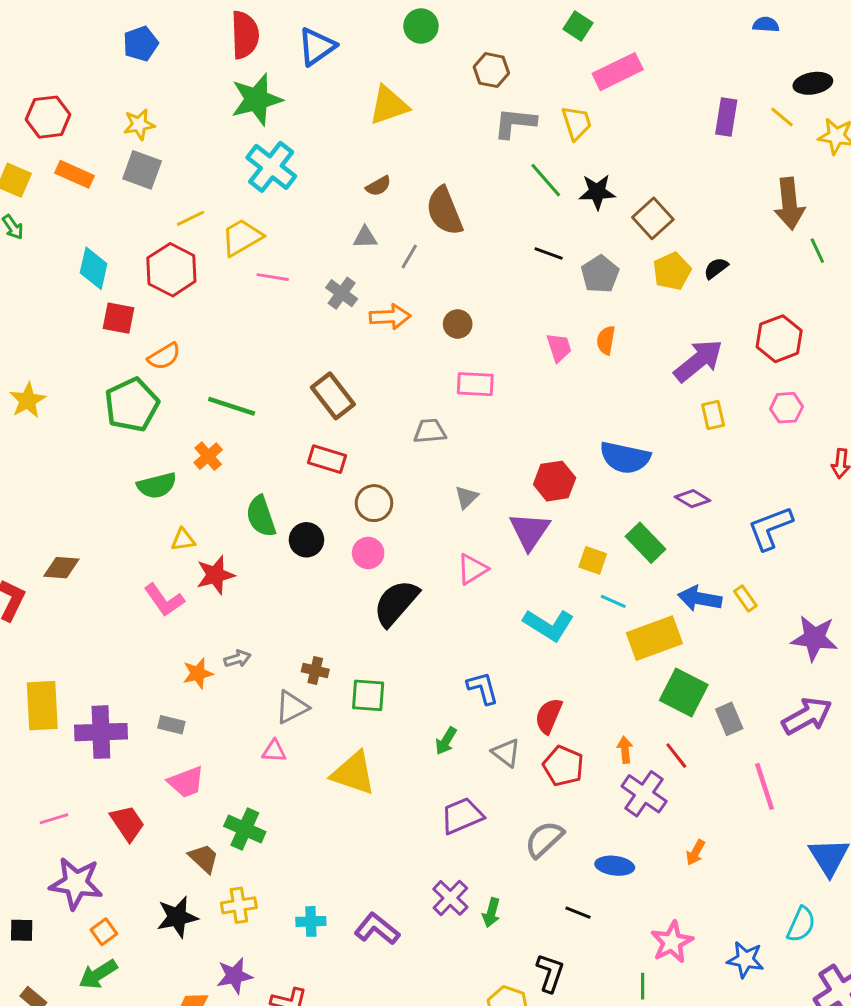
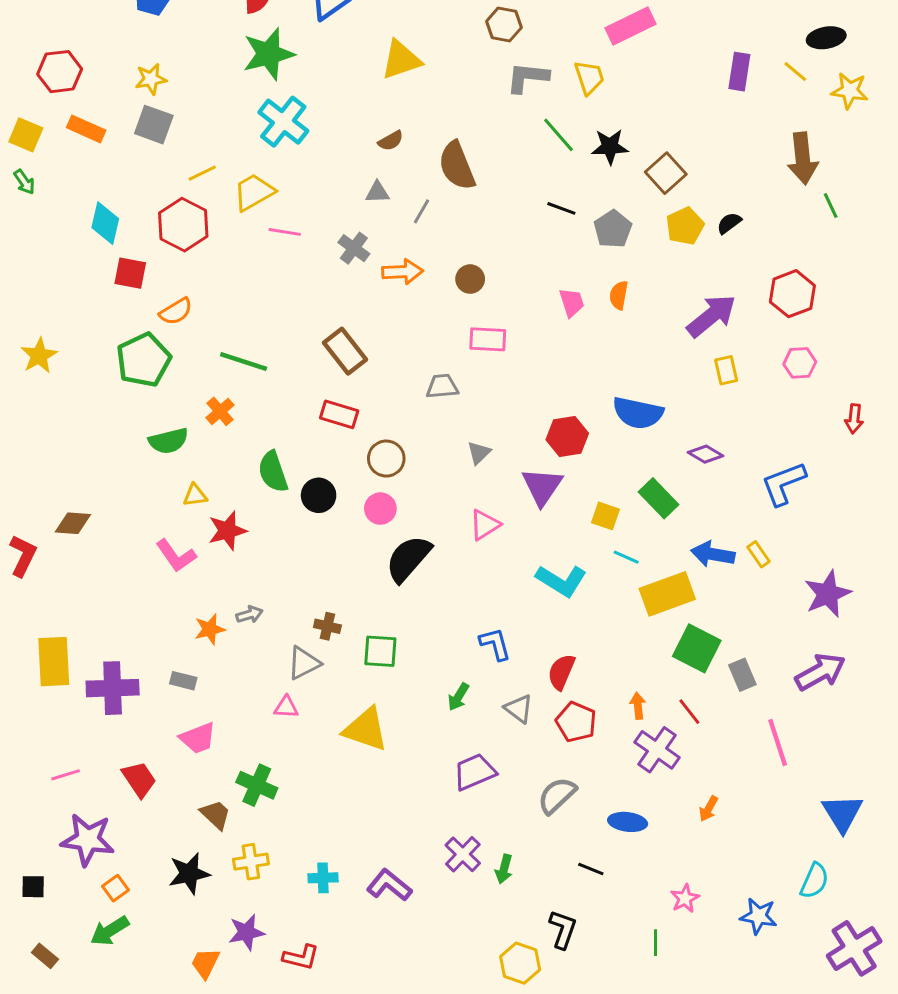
purple star: (814, 638) -> (828, 594), turned -30
pink star: (672, 942) -> (685, 898), size x0.7

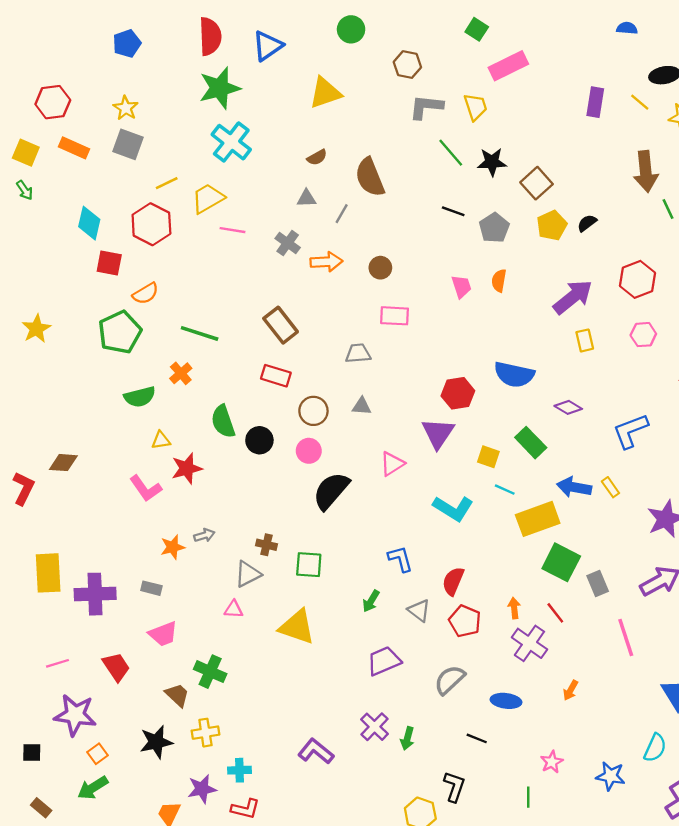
yellow star: (151, 79) -> (126, 108), turned -30
gray triangle: (479, 453) -> (362, 406), moved, turned 48
cyan cross: (323, 878) -> (239, 770), moved

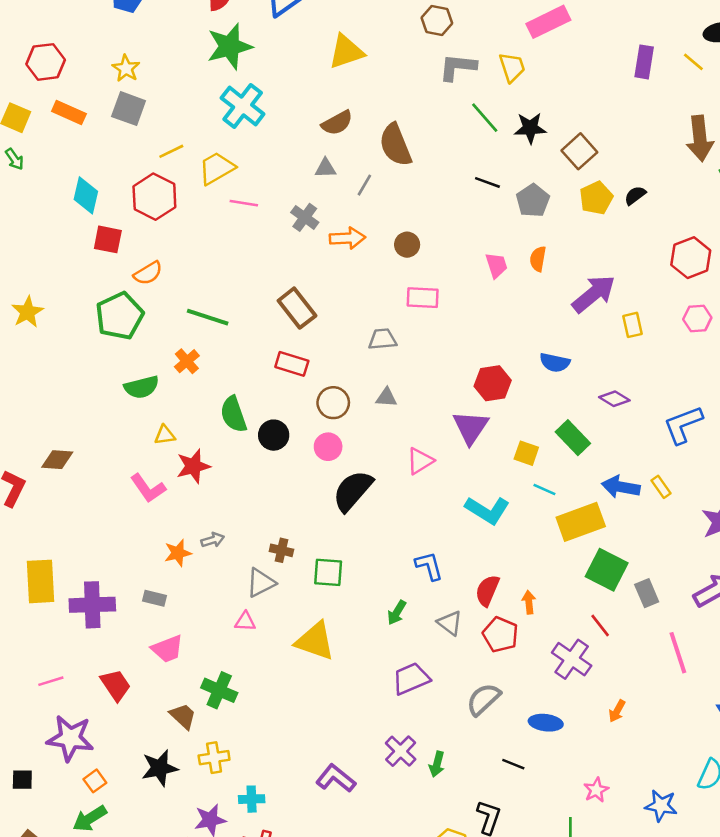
brown semicircle: (317, 157) -> (337, 123), size x1.4
purple arrow: (573, 297) -> (594, 294), moved
blue semicircle: (514, 375) -> (555, 363), size x0.7
orange arrow: (514, 608) -> (529, 602), moved

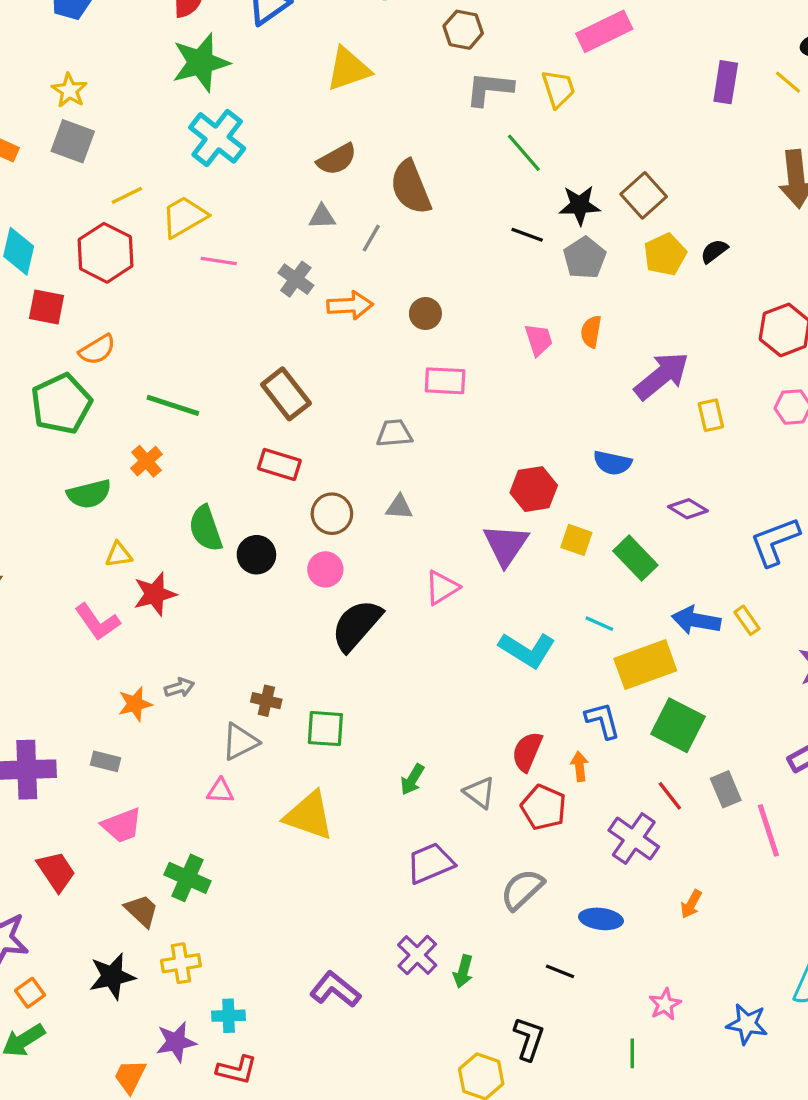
black star: (530, 128) -> (580, 205), moved
yellow square: (526, 453) -> (576, 540), moved
blue L-shape: (429, 566) -> (603, 720), moved
gray rectangle: (647, 593) -> (726, 789), moved

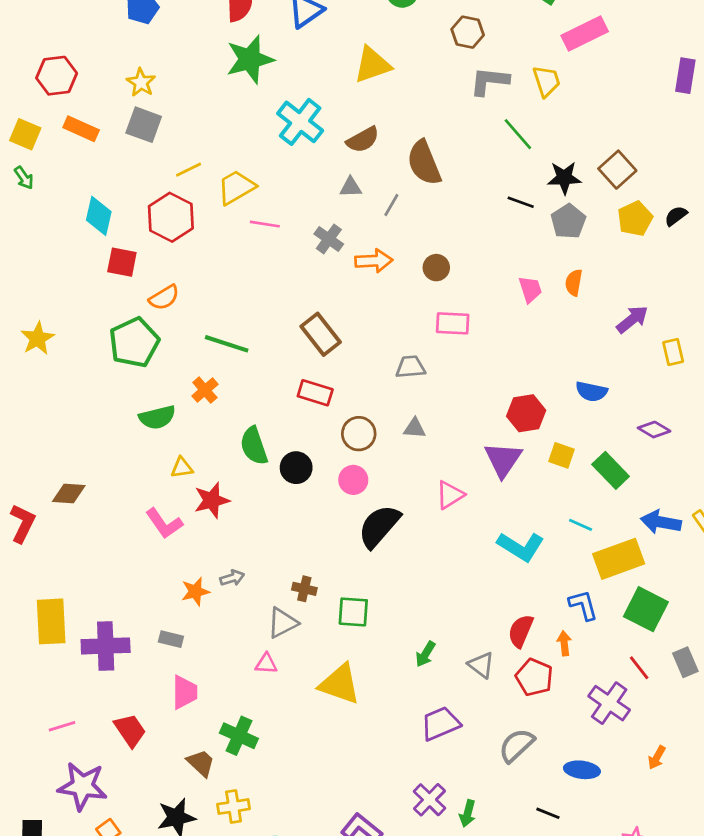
cyan cross: (217, 138) -> (300, 122), moved
purple arrow: (662, 376) -> (632, 319), size x0.7
pink trapezoid: (122, 825) -> (185, 692), turned -69

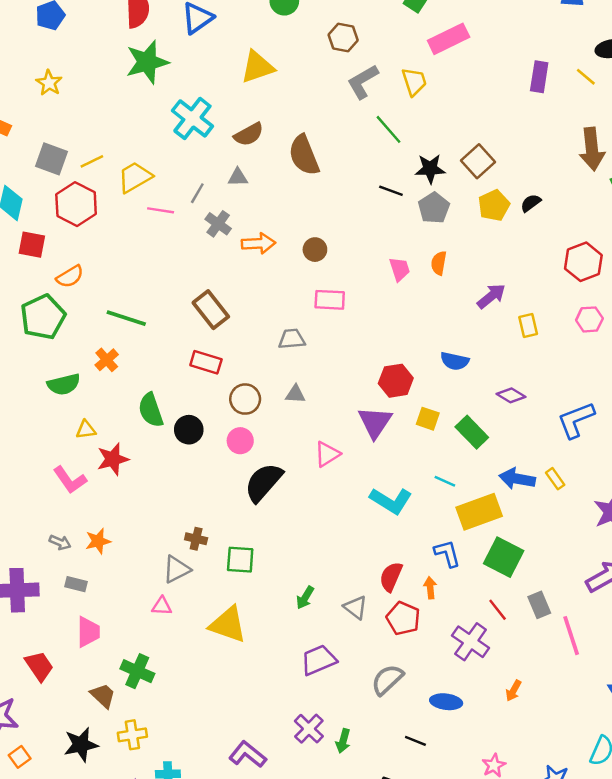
gray L-shape: (489, 81) -> (363, 82), turned -36
gray square: (144, 125) -> (51, 159), moved
gray line: (391, 205) -> (197, 193), moved
gray arrow: (232, 578) -> (60, 542), moved, turned 40

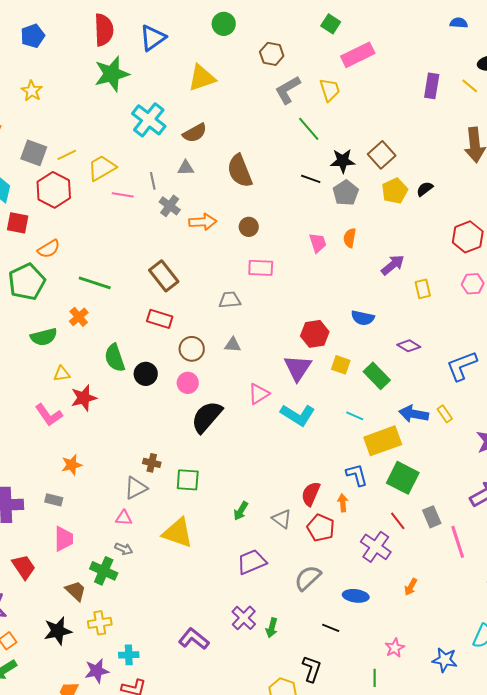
brown semicircle: (304, 155) -> (240, 171), moved
gray line: (197, 193) -> (153, 181), turned -42
cyan L-shape: (391, 501) -> (298, 415), moved
gray arrow: (60, 542) -> (124, 549), moved

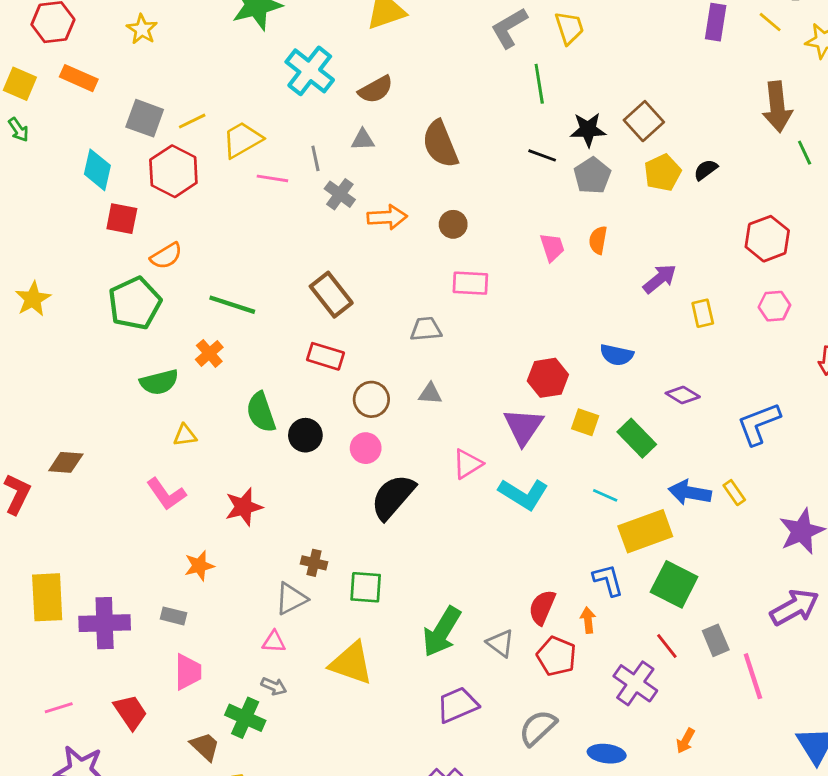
green line: (309, 129) -> (539, 84), turned 32
red star: (84, 398) -> (244, 507), moved
green arrow: (241, 511) -> (442, 632), size x1.8

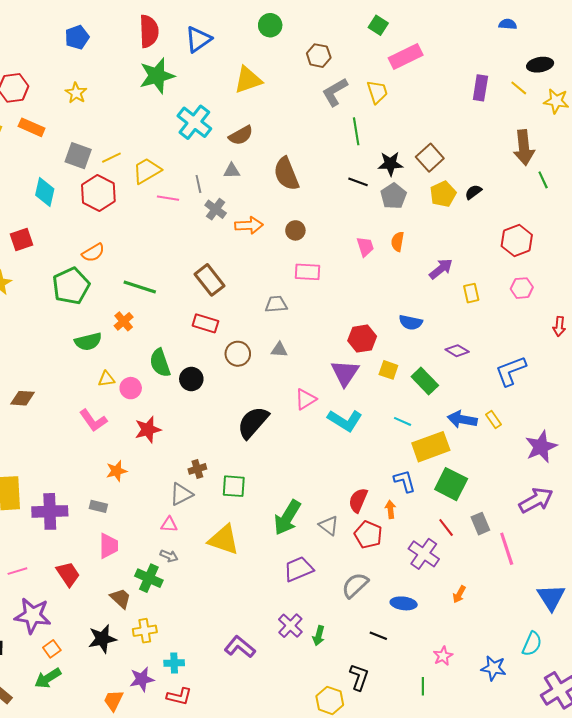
red square: (122, 219) -> (21, 240), moved, turned -30
pink circle: (366, 448) -> (131, 388), moved
brown cross: (314, 563) -> (197, 469), turned -30

